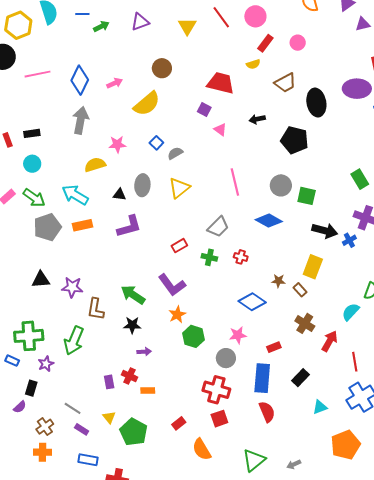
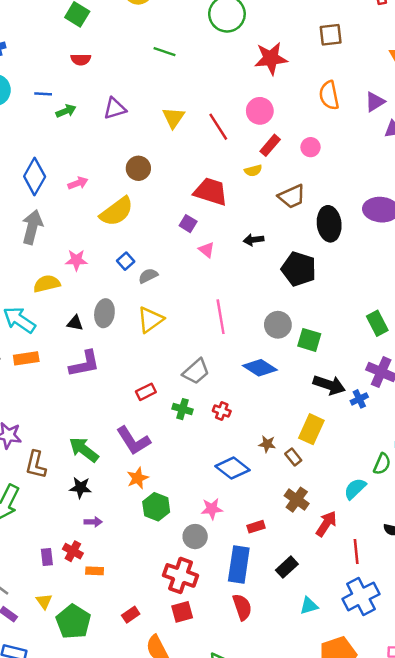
red line: (221, 17) -> (218, 127), moved

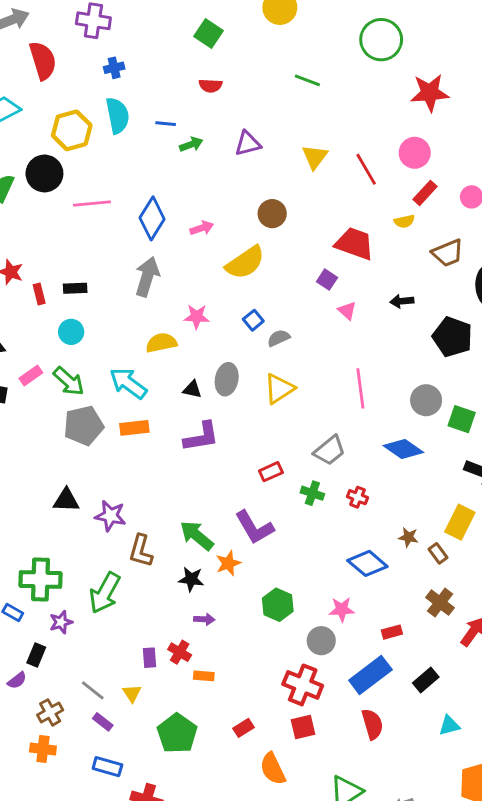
orange star: (138, 478) -> (228, 563), moved
blue rectangle: (239, 565) -> (370, 675), turned 42
yellow triangle: (44, 601) -> (132, 693), moved

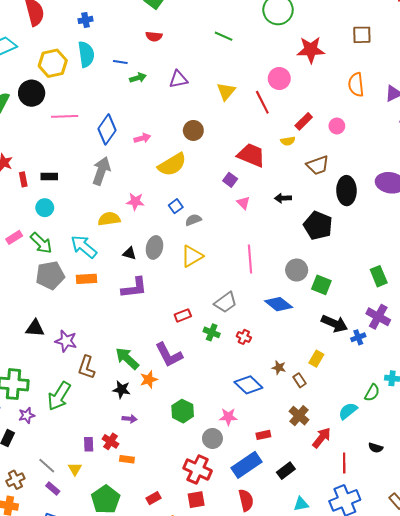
pink circle: (415, 153) -> (279, 78), moved
yellow rectangle: (460, 522) -> (316, 359), size x0.7

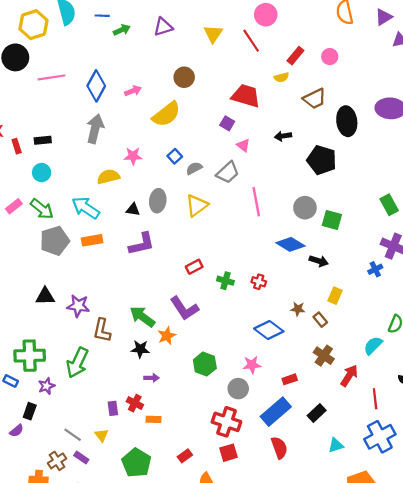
gray trapezoid: (226, 302) -> (228, 172), moved
black arrow: (334, 324) -> (319, 261), moved, size x0.7
brown cross: (15, 480) -> (57, 461), moved

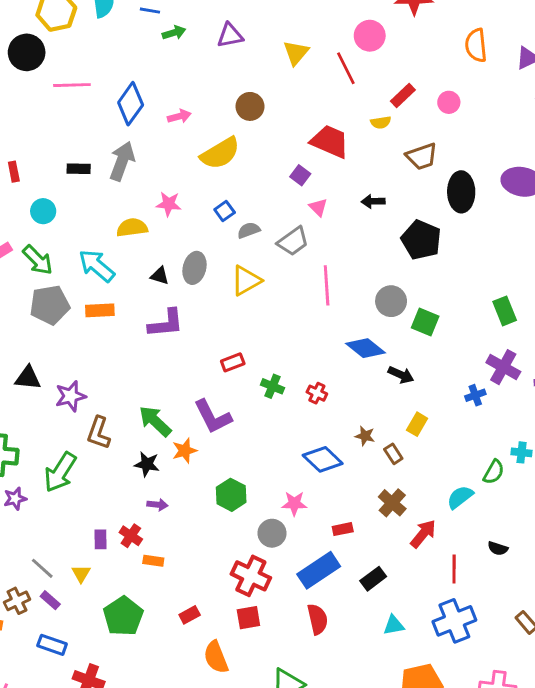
black rectangle: (43, 140) -> (79, 169), moved
purple star: (78, 306) -> (71, 396), turned -30

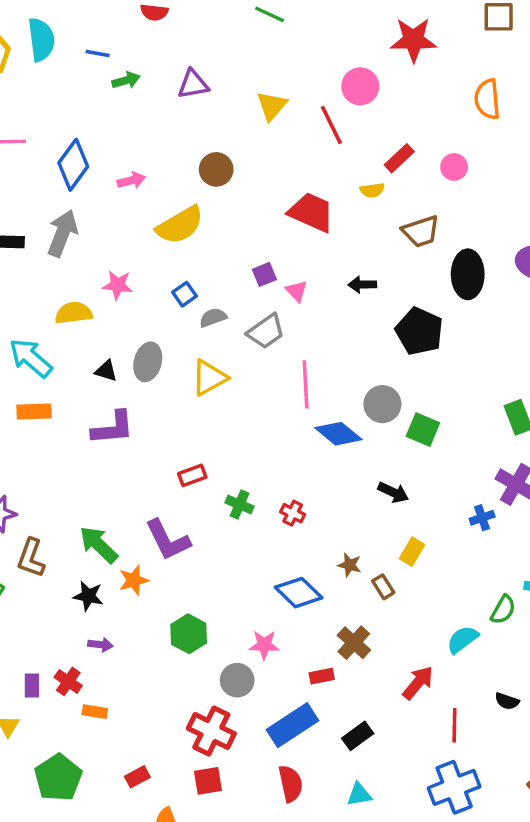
purple square: (300, 175) -> (264, 274), moved, turned 30
blue diamond: (365, 348) -> (338, 434), moved
brown cross: (392, 503) -> (354, 643), moved
cyan triangle: (394, 625) -> (359, 795), moved

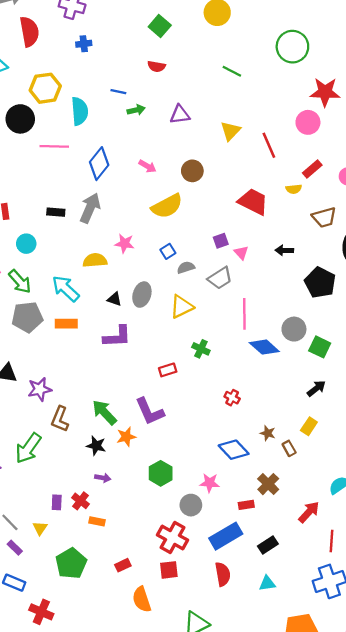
cyan semicircle: (41, 40) -> (80, 111), moved
pink circle: (360, 86) -> (308, 122), moved
pink arrow: (131, 180) -> (148, 166), moved, turned 42
black arrow: (393, 492) -> (316, 388), moved, turned -66
green cross: (240, 504) -> (201, 349), moved

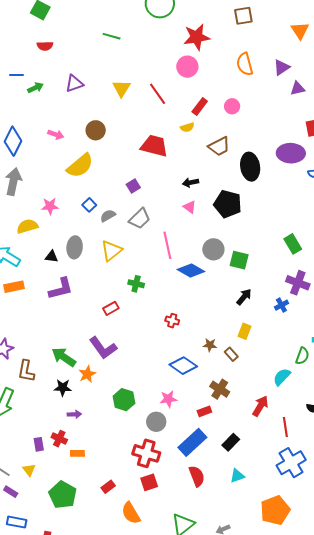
pink triangle: (241, 253) -> (190, 207), moved

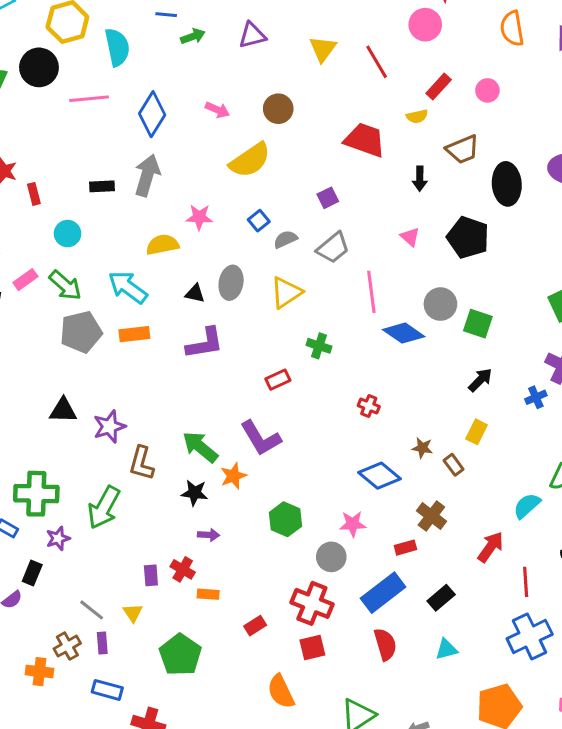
black arrow: (190, 183) -> (420, 179), moved, turned -84
red rectangle: (108, 487) -> (255, 626), moved
purple rectangle: (11, 492) -> (102, 643), turned 48

